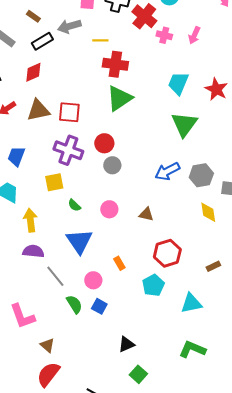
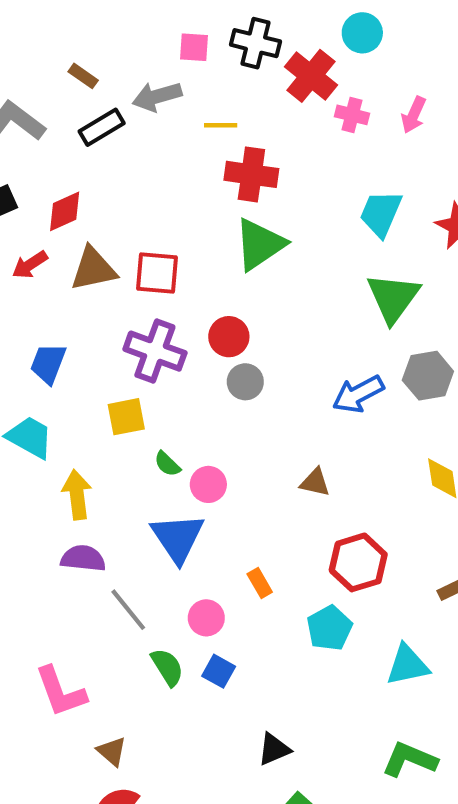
red diamond: (33, 72) -> (65, 211), moved
gray hexagon: (201, 175) -> (428, 376), moved
pink circle: (109, 209) -> (208, 484), moved

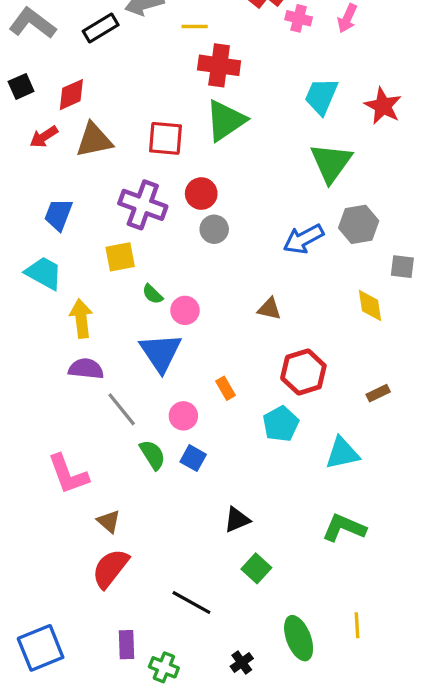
red square: (157, 273) -> (166, 138), moved

